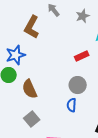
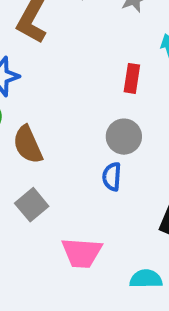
red rectangle: (82, 56) -> (132, 78), turned -56

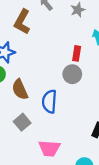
gray circle: (124, 137) -> (72, 74), moved
blue semicircle: (112, 177) -> (49, 101), moved, size x1.5

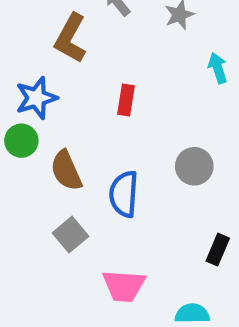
red rectangle: (77, 53) -> (126, 100), moved
gray circle: (72, 74) -> (194, 166), moved

